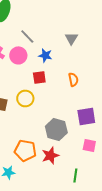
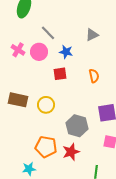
gray triangle: (71, 38) -> (92, 35), turned 32
yellow circle: (25, 98) -> (46, 105), moved

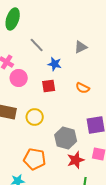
pink circle: (39, 52) -> (19, 78), moved
orange semicircle: (94, 76) -> (83, 88), turned 128
red star: (71, 152) -> (76, 160), moved

